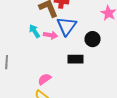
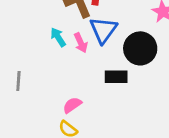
pink arrow: (51, 35) -> (81, 43), turned 56
black circle: (93, 39) -> (140, 48), size x1.5

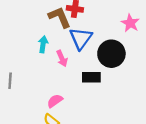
cyan arrow: (58, 37) -> (43, 44), turned 42
pink arrow: (81, 43) -> (62, 58), moved

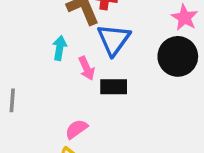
black circle: (111, 54) -> (178, 56), moved
black rectangle: (91, 77) -> (114, 87), moved

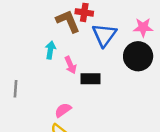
pink star: (185, 18) -> (143, 27), turned -30
blue triangle: (114, 40) -> (104, 35), moved

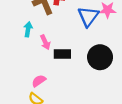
blue triangle: (104, 35) -> (88, 16), moved
black circle: (138, 56) -> (100, 57), moved

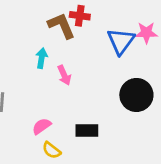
black rectangle: (62, 54) -> (87, 130), moved
pink semicircle: (39, 81) -> (42, 126), moved

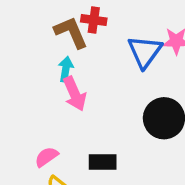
cyan arrow: (42, 58) -> (66, 69), moved
pink arrow: (64, 75) -> (75, 94), size x1.4

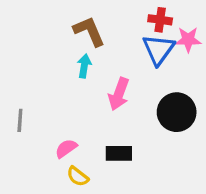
red cross: (94, 20) -> (160, 20), moved
pink arrow: (75, 94) -> (119, 94), moved, turned 44

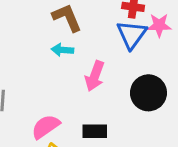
cyan arrow: (84, 66) -> (62, 50), turned -95
pink semicircle: (66, 148) -> (46, 127), size x1.4

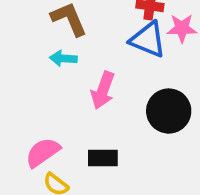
blue triangle: (132, 34) -> (148, 40), turned -44

